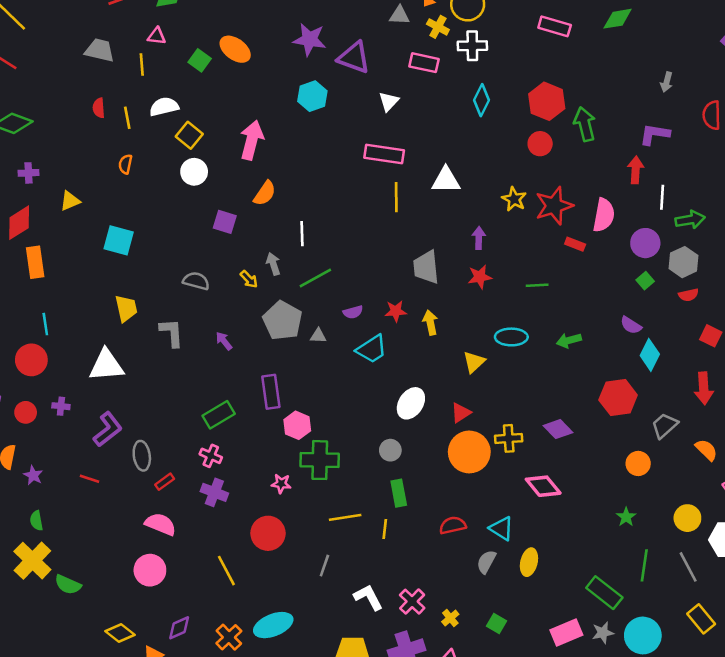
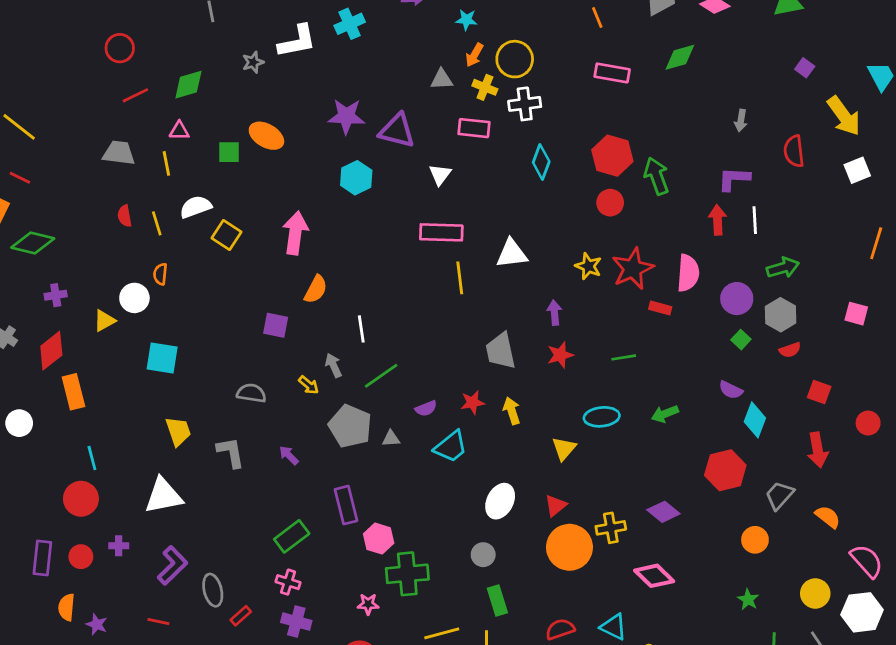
green square: (200, 60) -> (229, 152), turned -30
white circle: (194, 172) -> (134, 298), moved
white line: (662, 197) -> (755, 220), moved

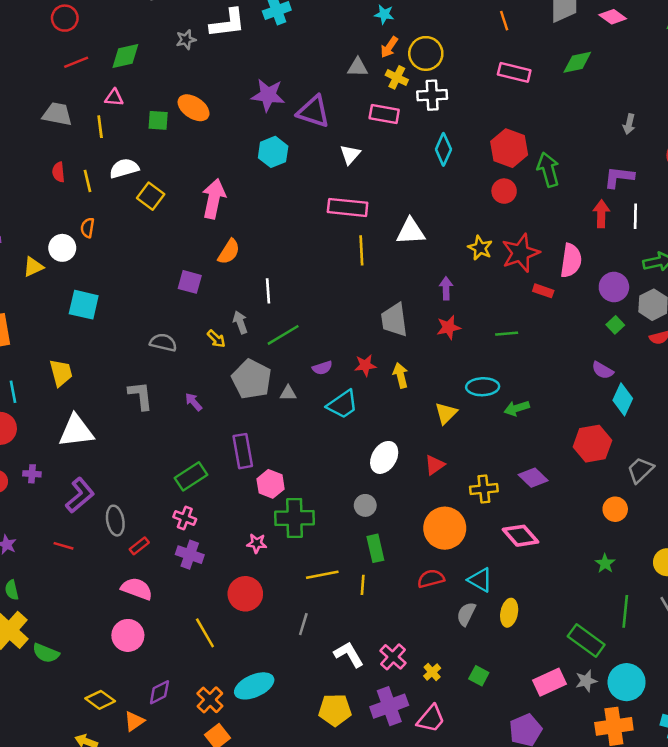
green arrow: (665, 414) -> (517, 408), moved
yellow trapezoid: (178, 431) -> (61, 373), moved
orange circle: (569, 547) -> (445, 528), moved

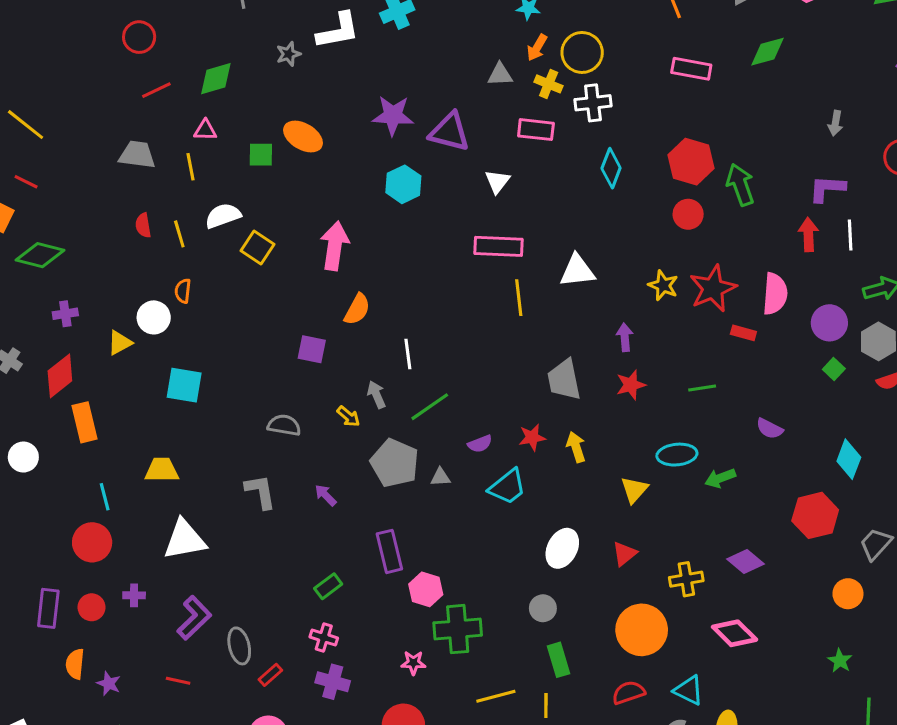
purple semicircle: (603, 370) -> (770, 429), moved
yellow trapezoid: (61, 373) -> (162, 470), turned -72
green rectangle: (191, 476) -> (328, 586), size x0.7

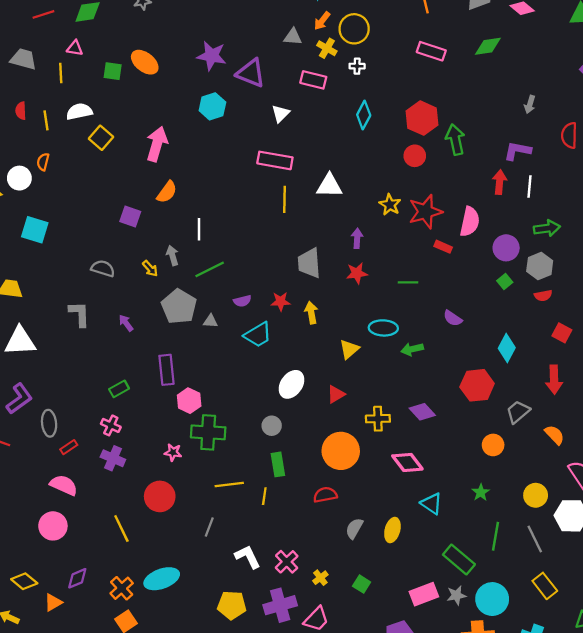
white cross: (593, 103) -> (357, 66), size x0.6
cyan triangle: (689, 690) -> (431, 504), moved

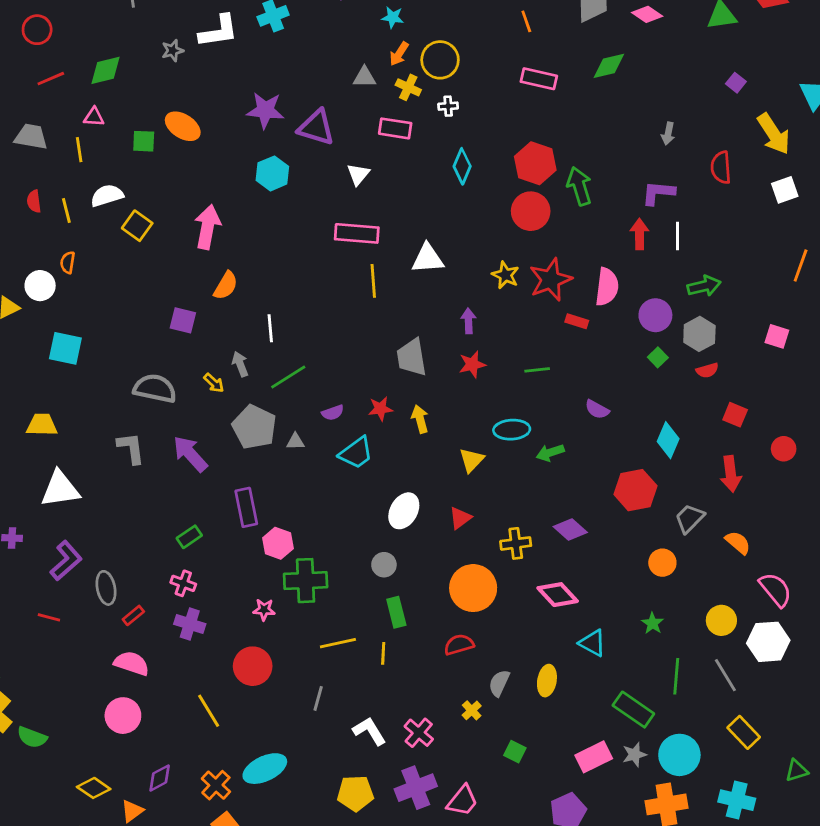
red circle: (415, 156) -> (531, 211), size x1.4
gray semicircle: (103, 268) -> (155, 388), size x1.4
purple arrow: (126, 323) -> (190, 454), size x1.8
yellow cross: (320, 578) -> (472, 710), moved

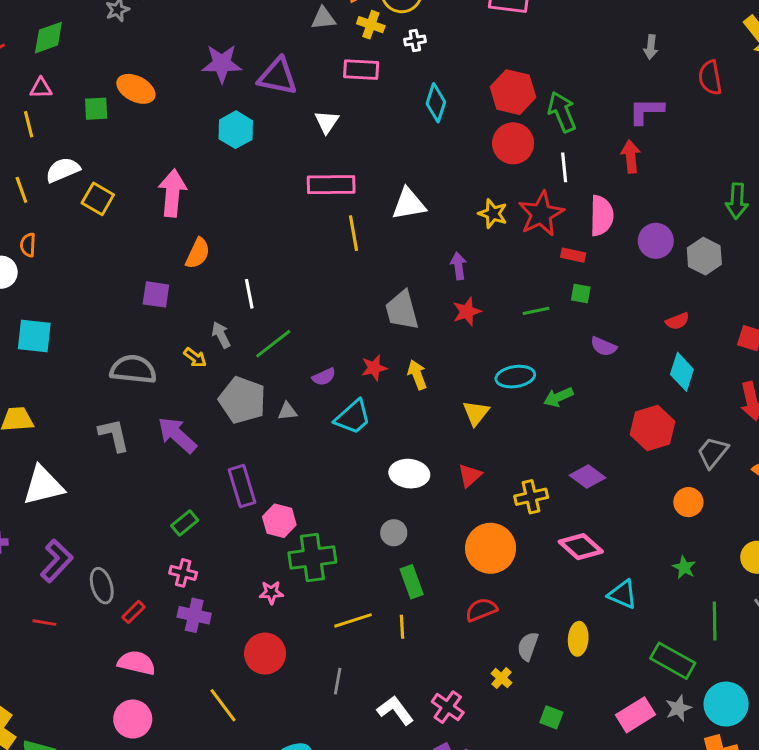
white line: (678, 236) -> (564, 167), moved
green arrow: (704, 286) -> (737, 201), moved, turned 112
green square: (658, 357) -> (581, 293), moved, turned -30
red semicircle: (707, 370) -> (677, 321), moved
white ellipse: (404, 511) -> (409, 474), turned 72

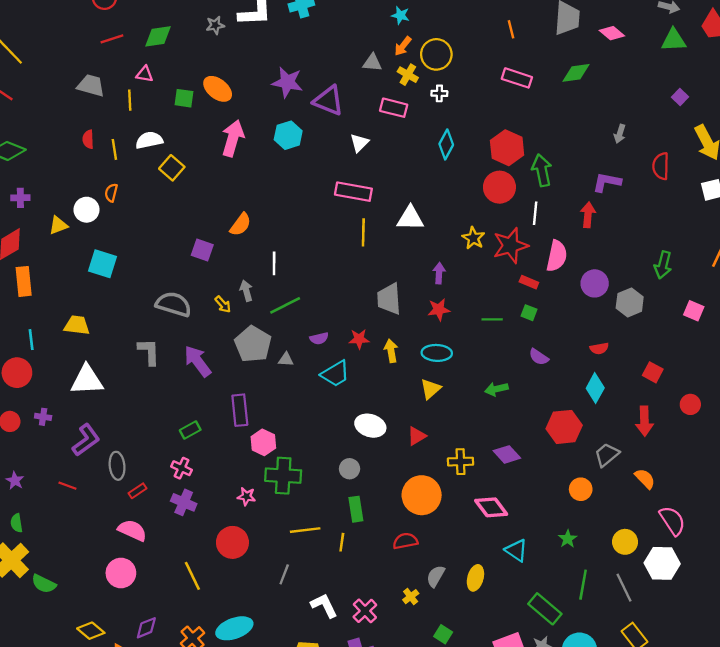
pink arrow: (172, 193) -> (233, 138), moved
cyan ellipse: (515, 377) -> (437, 353), moved

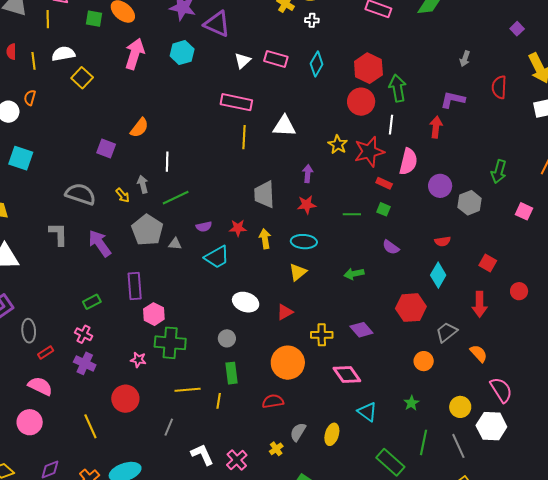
pink rectangle: (394, 108) -> (276, 59), moved

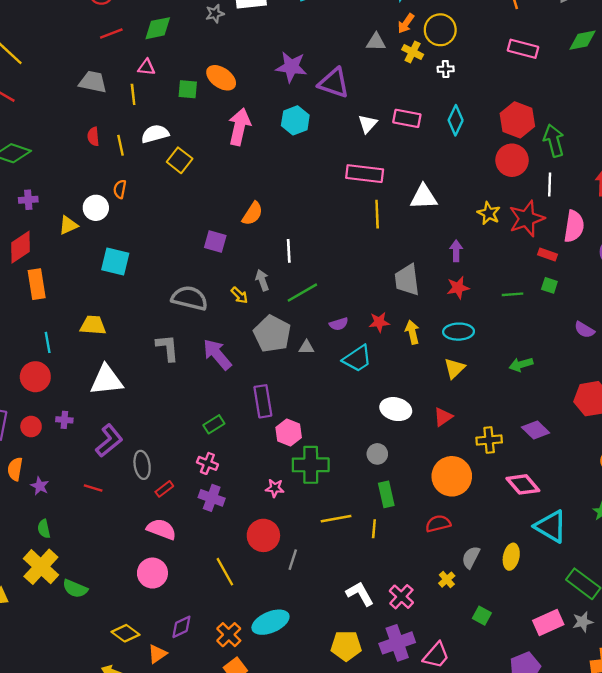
purple semicircle: (391, 247) -> (584, 330), moved
cyan triangle: (367, 412) -> (551, 526), size x1.4
gray line: (169, 427) -> (293, 560), moved

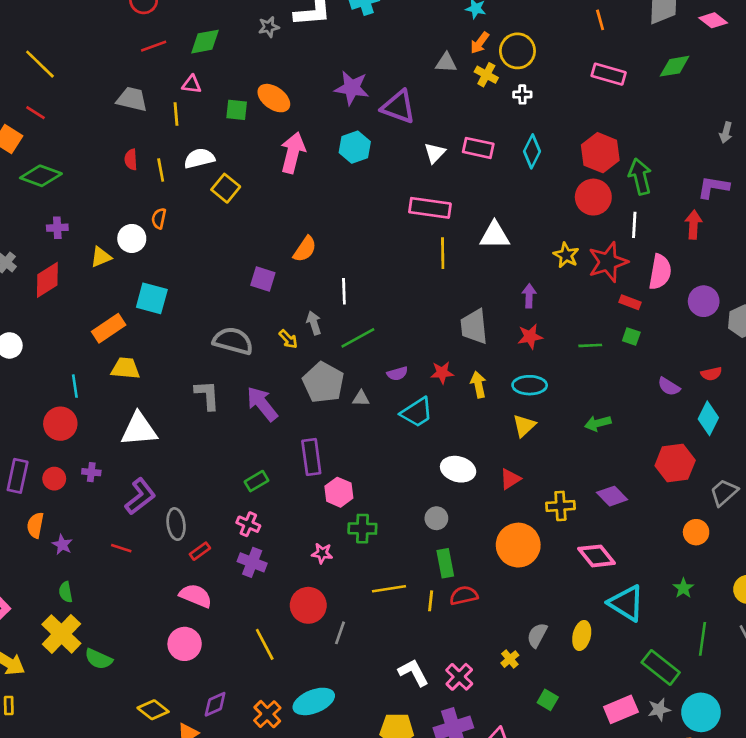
orange rectangle: (37, 284) -> (109, 328), moved, turned 64
green cross: (311, 465) -> (362, 529), size x0.7
red semicircle: (438, 524) -> (464, 596), moved

